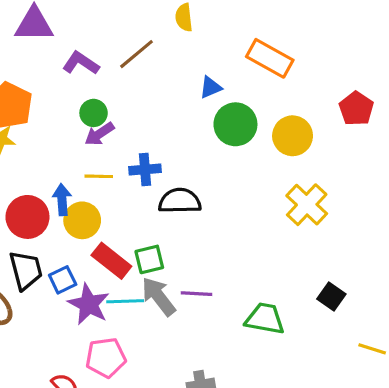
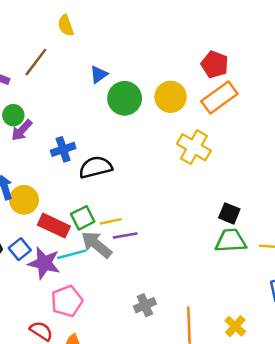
orange rectangle: (270, 58) -> (219, 97), moved, turned -52
yellow line: (99, 176) -> (111, 221), moved
green trapezoid: (265, 319) -> (231, 241), moved

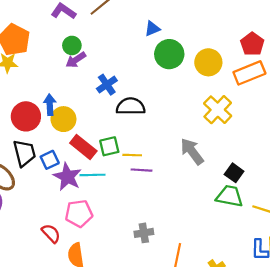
blue cross: (63, 149) -> (107, 85), turned -30
gray arrow: (96, 245) -> (192, 151), moved

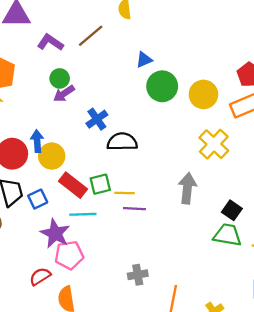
gray arrow: (192, 151) -> (187, 188), turned 44
purple star: (67, 177) -> (55, 233), moved
red semicircle: (51, 233) -> (40, 276), turned -78

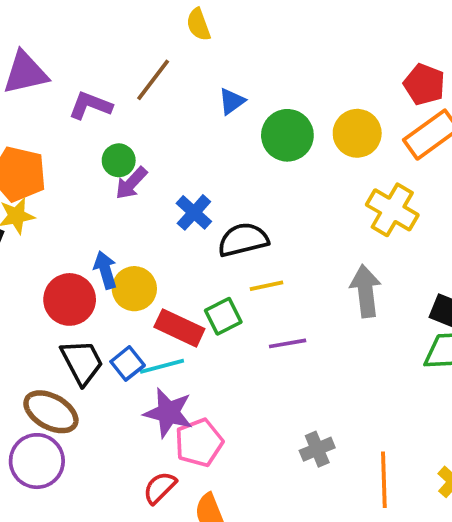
blue triangle: (144, 60) -> (232, 101), moved
yellow line: (124, 193) -> (266, 286), moved
cyan line: (83, 214) -> (162, 366), moved

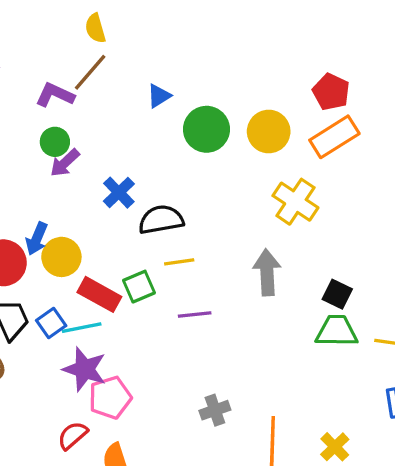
yellow semicircle: (198, 24) -> (95, 28), moved
purple L-shape: (90, 106) -> (55, 95), moved
blue arrow: (105, 270) -> (37, 239), turned -144

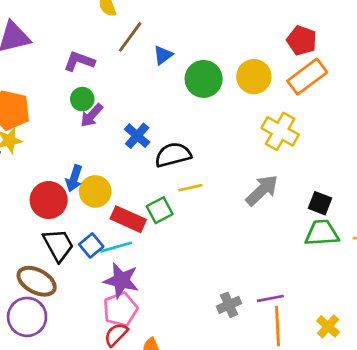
brown line: (90, 72) -> (130, 37), moved
gray arrow: (267, 272) -> (262, 190), turned 54
purple line: (195, 314) -> (270, 298), moved
pink pentagon: (110, 398) -> (120, 309), moved

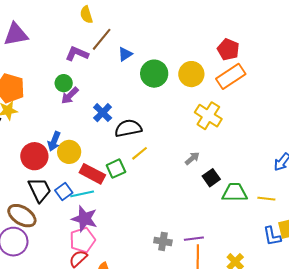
purple L-shape: (79, 61) -> (77, 54), moved
yellow line: (190, 188) -> (140, 153), turned -30
gray arrow: (262, 190) -> (192, 158), size x0.6
black square: (320, 203) -> (211, 178), moved, turned 30
gray cross: (229, 305) -> (163, 241), turned 30

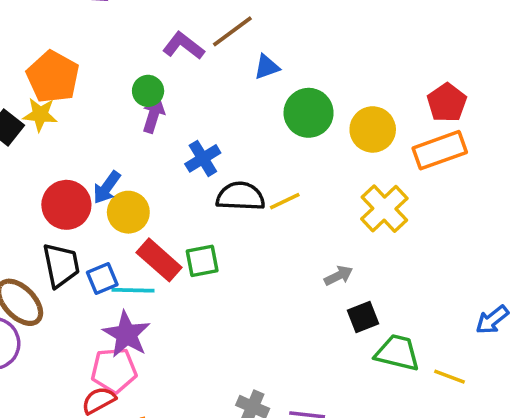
purple arrow: (70, 96) -> (153, 115), turned 138
yellow line: (140, 153) -> (285, 201), moved

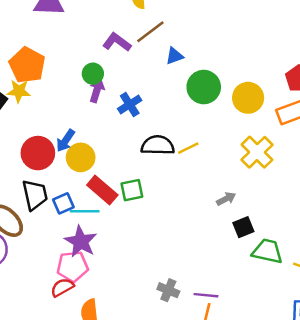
blue cross: (203, 158) -> (130, 104), moved

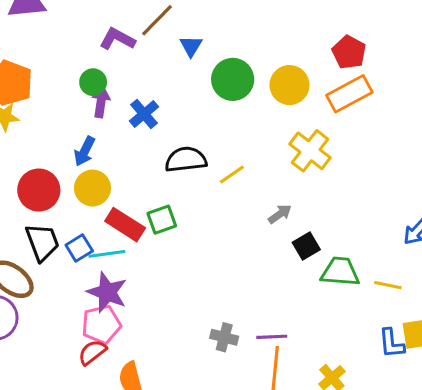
blue triangle: (174, 56) -> (191, 46), turned -30
blue arrow: (66, 141) -> (84, 151), moved
yellow line: (188, 148) -> (232, 175), moved

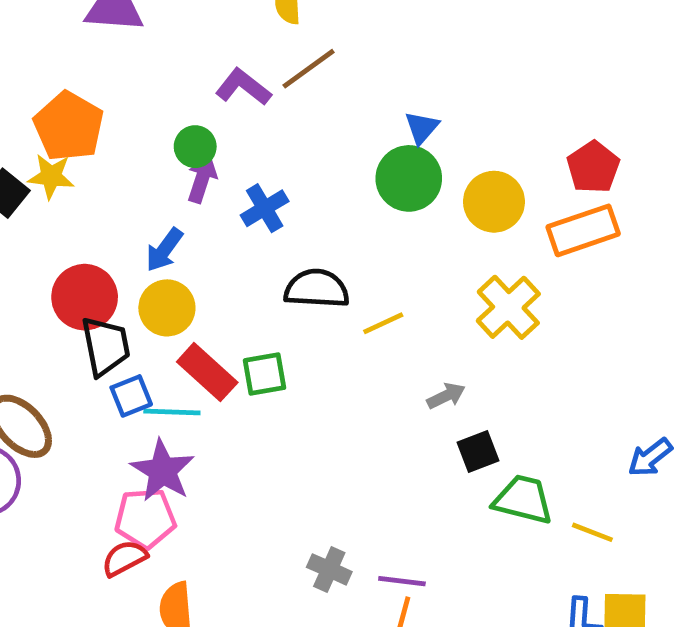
blue triangle: (191, 46) -> (422, 128), moved
black trapezoid: (42, 242) -> (106, 346), moved

